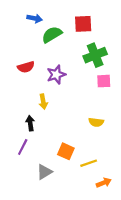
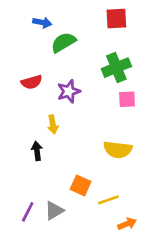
red square: (83, 24) -> (116, 19), moved
yellow semicircle: (96, 122) -> (118, 150), size x1.5
purple line: (23, 147) -> (28, 212), moved

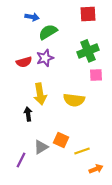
purple star: (69, 91) -> (45, 58), moved
yellow arrow: (53, 124) -> (40, 94), size x1.5
yellow semicircle: (118, 150) -> (74, 100), moved
gray triangle: (54, 211) -> (41, 147), moved

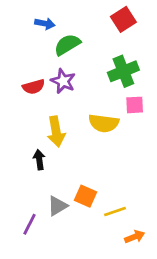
red square: (88, 14) -> (123, 19), turned -30
purple star: (45, 58) -> (63, 81), turned -30
yellow semicircle: (74, 100) -> (104, 123), moved

